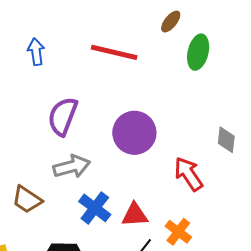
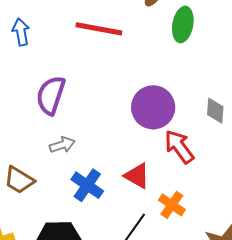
purple circle: (134, 133) -> (153, 107), moved
gray arrow: (72, 166) -> (62, 145), size x0.7
red triangle: (135, 215) -> (137, 176), moved, turned 36

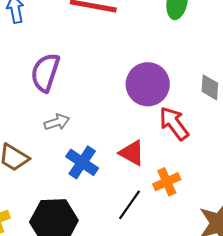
orange cross: (172, 205) -> (167, 182), turned 32

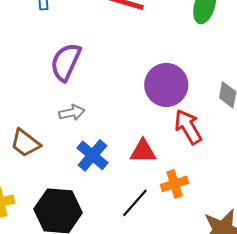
red triangle: (132, 153) -> (143, 151), turned -36

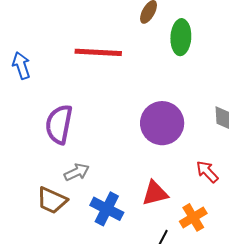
red arrow: (188, 127) -> (207, 172), moved, size x0.7
brown trapezoid: (25, 143) -> (52, 200), moved

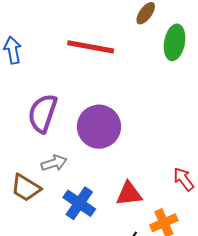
purple circle: (162, 123) -> (99, 127), moved

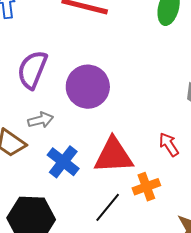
red triangle: (129, 194) -> (113, 156), size x1.5

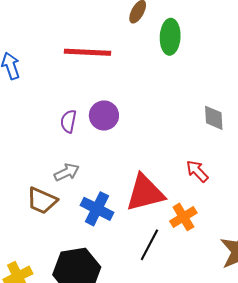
purple semicircle: (32, 70) -> (68, 121), moved, size x0.6
purple circle: (88, 87) -> (104, 115), moved, size x0.7

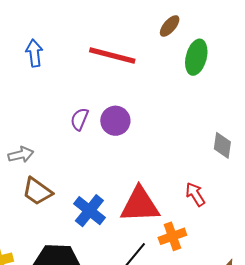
gray arrow: (67, 172) -> (21, 155), moved

